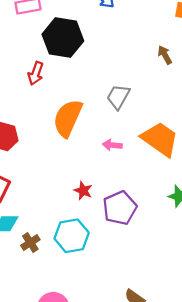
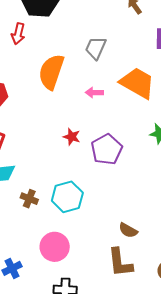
cyan hexagon: (72, 236) -> (67, 197), moved
brown cross: (30, 243) -> (29, 199), moved, turned -30

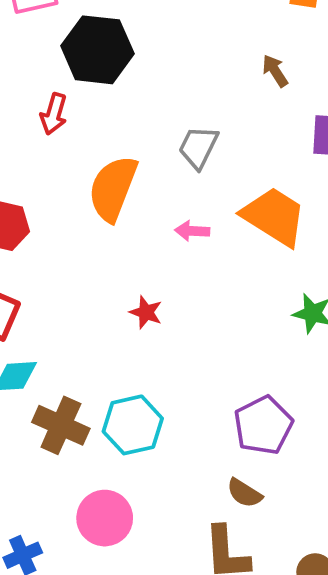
purple pentagon: (107, 149) -> (263, 425), moved
brown cross: (29, 199) -> (61, 425), size x1.6

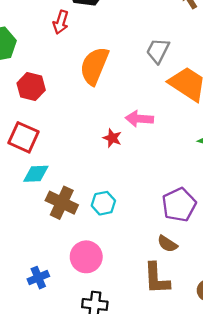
gray trapezoid: (198, 147) -> (158, 51), moved
pink arrow: (192, 231) -> (139, 119), moved, size x1.4
cyan hexagon: (133, 425) -> (103, 203), size x0.7

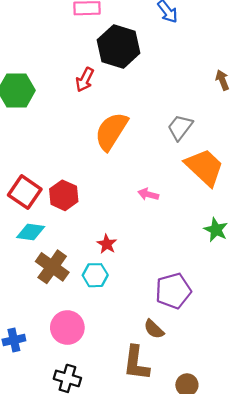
red hexagon: (31, 87) -> (64, 195), moved
pink arrow: (139, 119) -> (148, 194), size x0.7
red star: (112, 138) -> (107, 244), moved

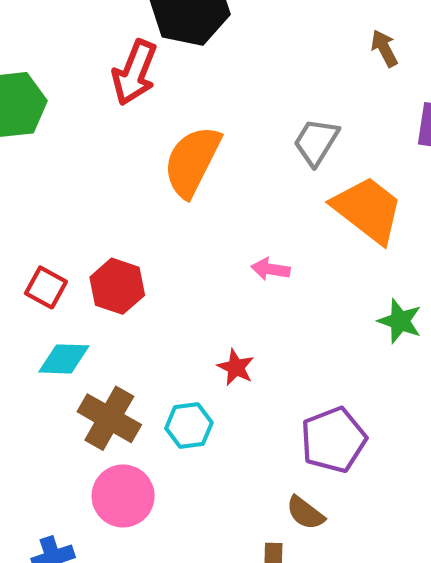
red arrow: (85, 80) -> (135, 73), size x1.4
red square: (25, 192) -> (46, 287), size x0.7
red star: (107, 244) -> (236, 367), moved
pink circle: (67, 328) -> (123, 496), moved

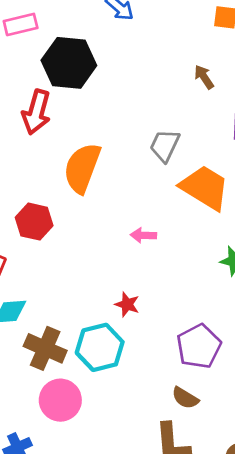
red hexagon: (117, 286) -> (34, 222), moved
cyan hexagon: (189, 425) -> (100, 347), size x1.5

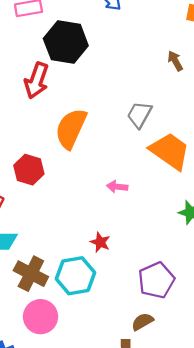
brown semicircle: (185, 398) -> (142, 322), turned 115

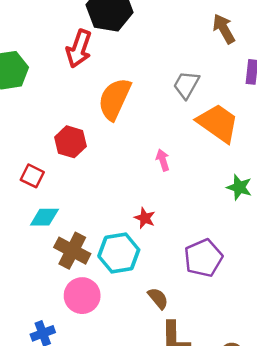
brown arrow: (175, 61) -> (224, 29), size x1.4
pink arrow: (117, 187) -> (163, 160), turned 66
brown semicircle: (142, 322) -> (158, 298), moved, turned 80

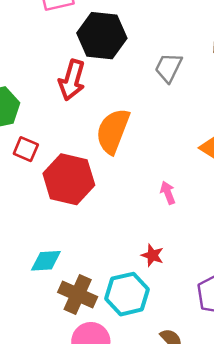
gray trapezoid: (186, 85) -> (169, 68), moved
red hexagon: (70, 142) -> (69, 179), size x1.5
red square: (32, 176) -> (26, 149), moved

